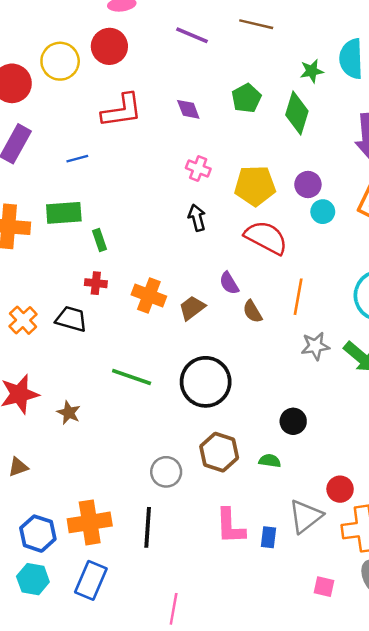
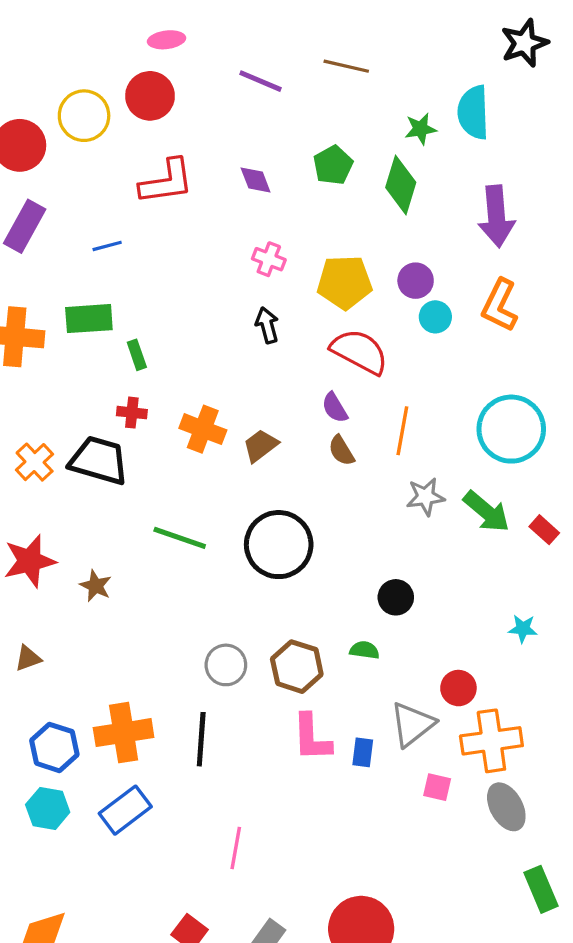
purple semicircle: (229, 283) -> (335, 408), moved
black trapezoid: (71, 319) -> (99, 460), size x1.4
brown hexagon: (219, 452) -> (297, 667), moved
blue rectangle: (91, 580) -> (125, 810), turned 30
pink square: (324, 587) -> (437, 787), moved

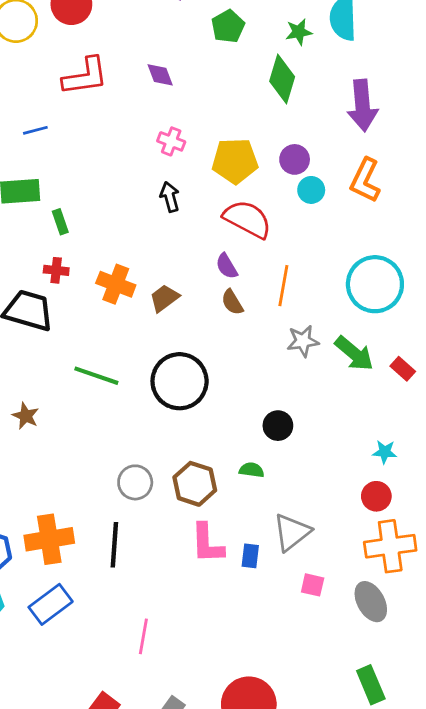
green pentagon: (333, 165) -> (228, 26), moved
red circle: (458, 688) -> (376, 496), moved
orange cross: (491, 741) -> (390, 546), moved
green rectangle: (541, 889) -> (371, 685), moved

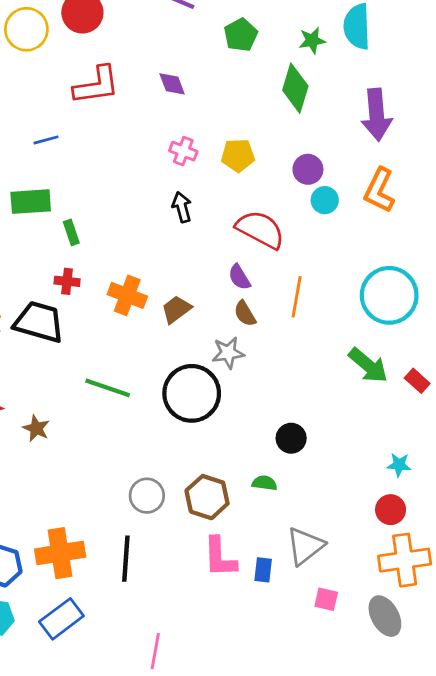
yellow pentagon: (235, 161) -> (238, 155), moved, size x0.7
gray star: (303, 341) -> (228, 353), moved

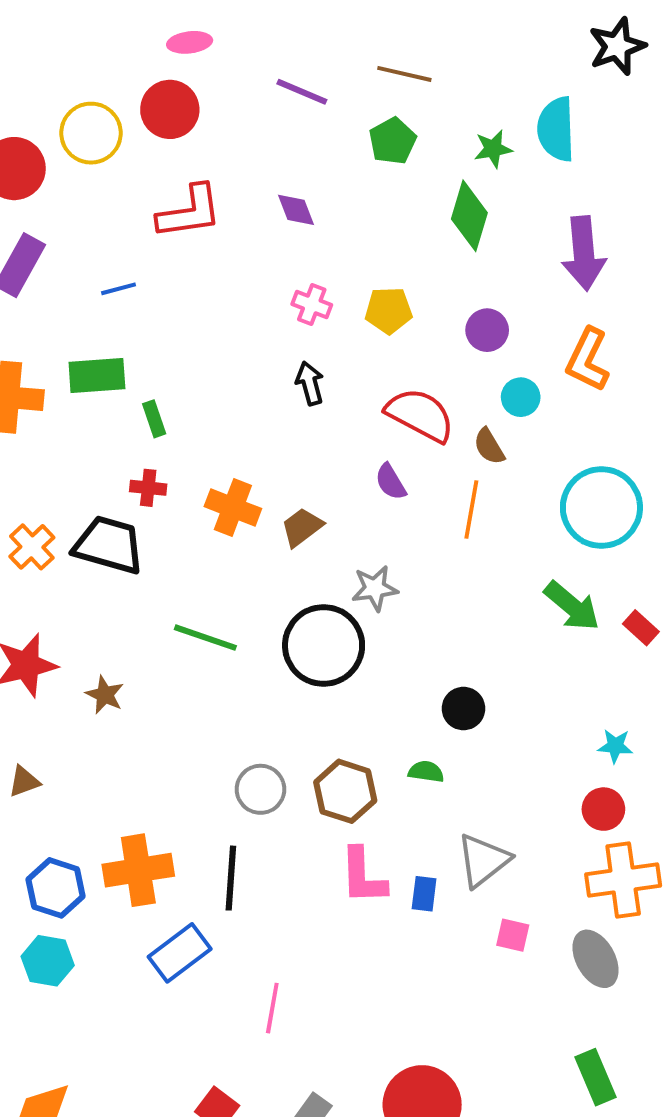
cyan circle: (325, 200) -> (521, 397), moved
brown semicircle: (245, 314) -> (489, 446), moved
blue rectangle: (61, 619) -> (180, 953), moved

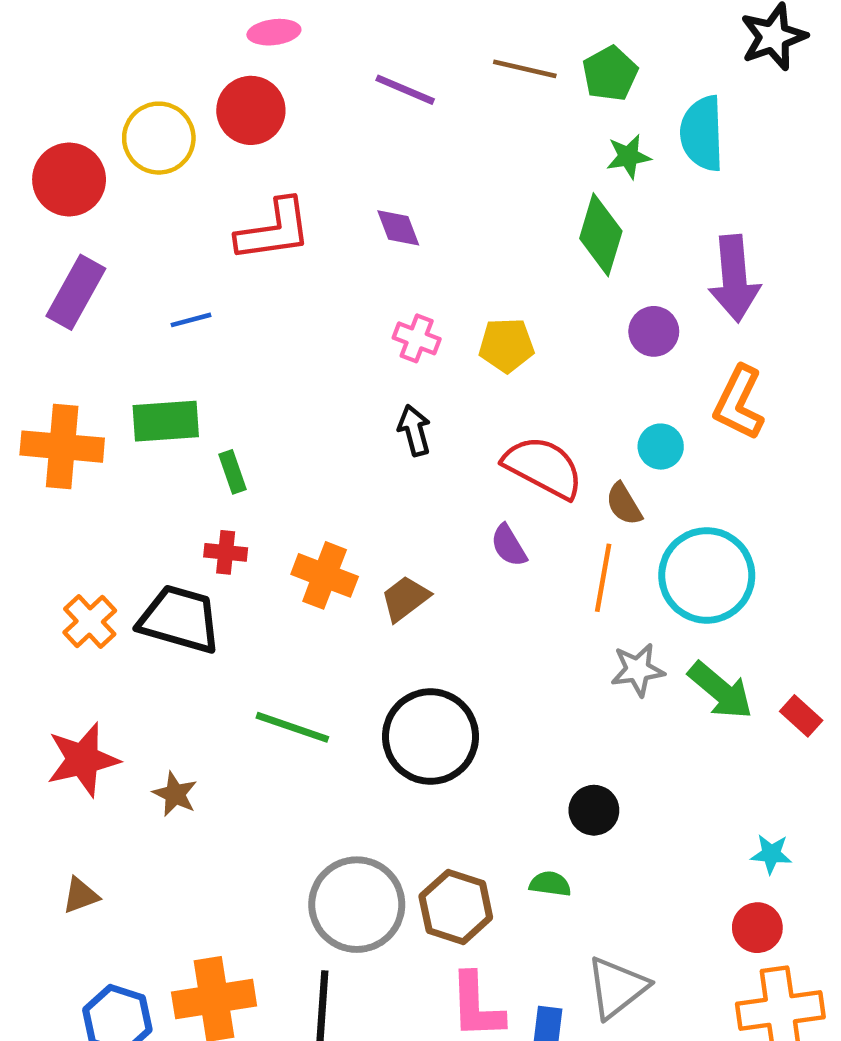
green pentagon: (393, 141) -> (610, 74), moved
purple circle: (487, 330) -> (654, 331), moved
cyan circle: (601, 508) -> (707, 575), moved
gray star: (375, 588) -> (638, 670), moved
gray circle: (260, 789) -> (357, 905), size x1.6

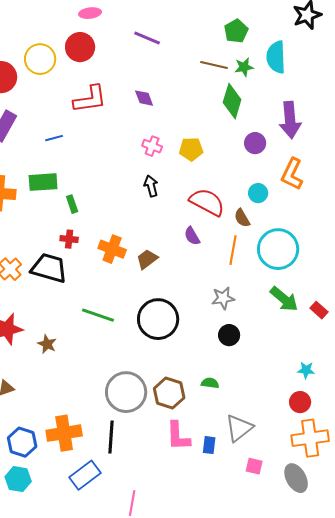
brown line: (525, 69) -> (214, 65), moved
gray star: (638, 670) -> (223, 298), moved
black circle: (594, 810) -> (229, 335), moved

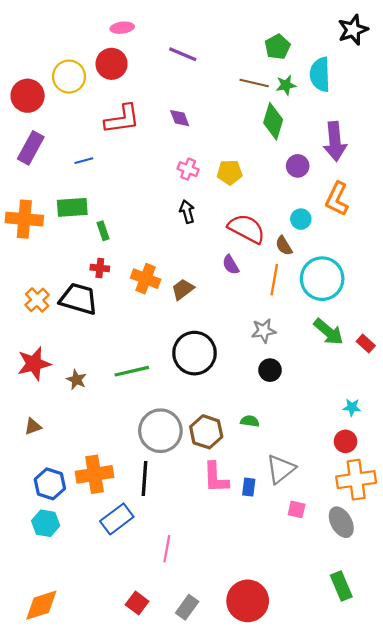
green line: (98, 315) -> (132, 371), moved, turned -32

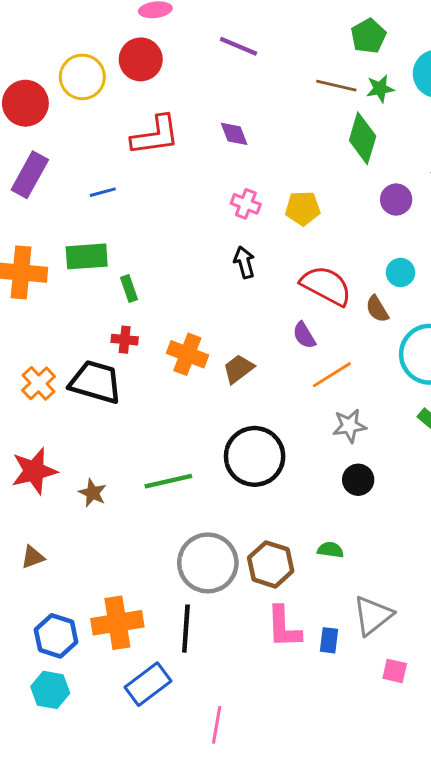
orange line: (274, 280) -> (332, 375), moved, turned 48

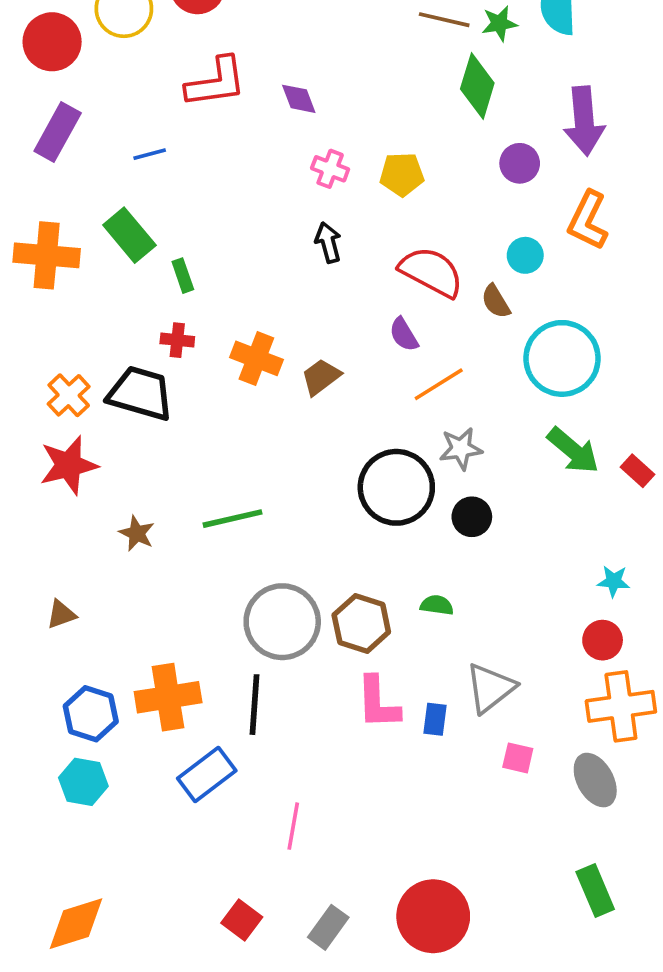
purple diamond: (234, 134) -> (299, 99), moved
green rectangle: (87, 256) -> (129, 235), turned 54
black circle: (255, 456) -> (396, 487), moved
red star: (34, 471) -> (69, 465), moved

